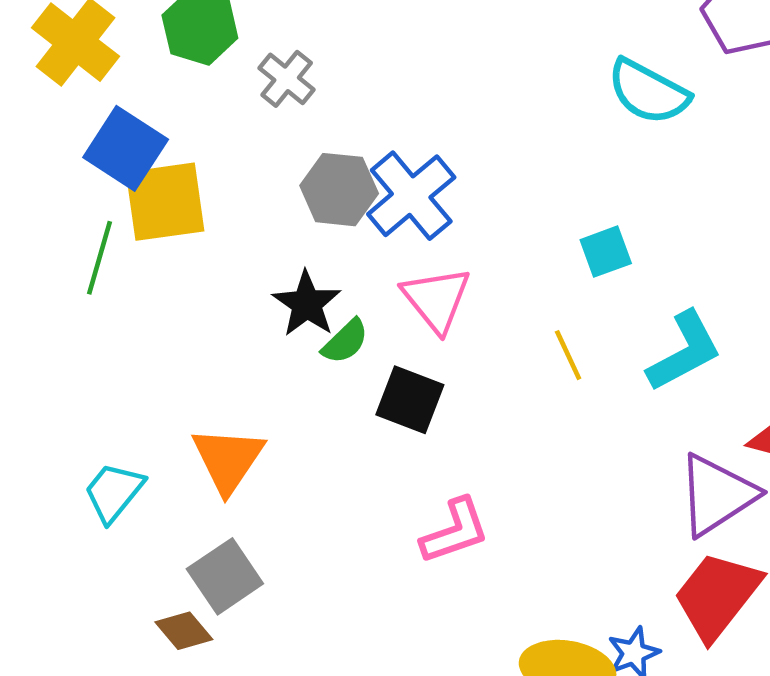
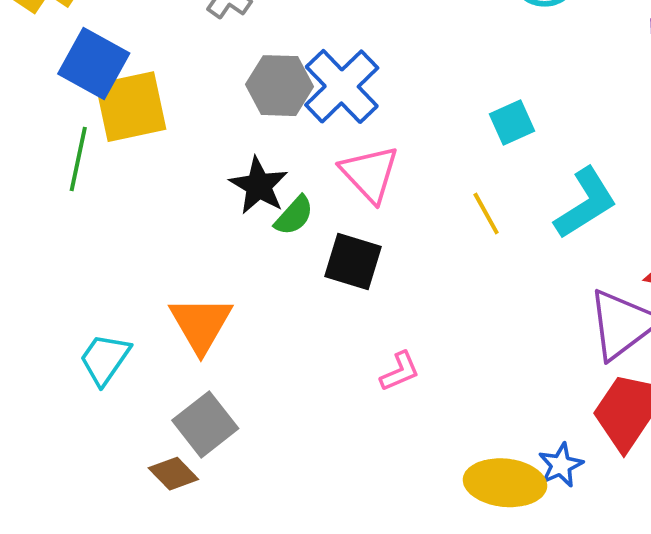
pink L-shape: (455, 531) -> (400, 371), size x0.7

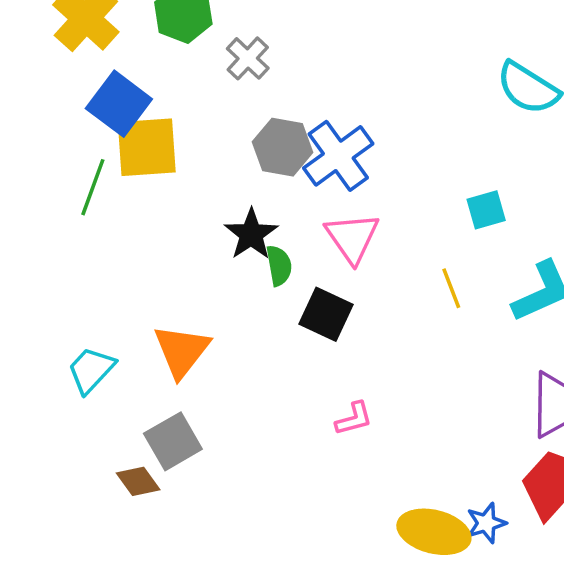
green semicircle: (294, 216) -> (279, 266), turned -60

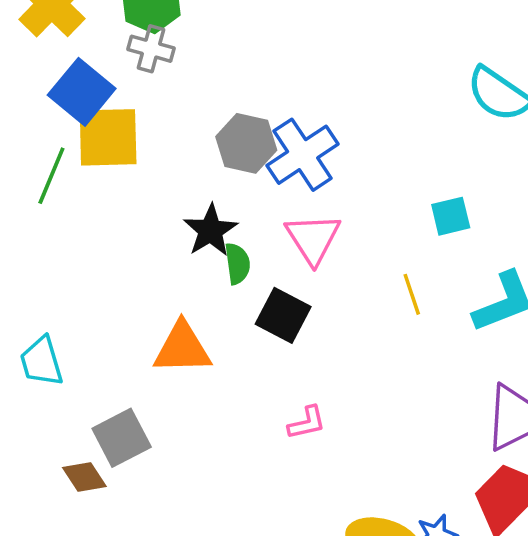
gray cross: (248, 58) -> (151, 49), moved, turned -30
orange triangle: (182, 351) -> (182, 348), moved, turned 48
cyan trapezoid: (91, 370) -> (42, 362), turned -62

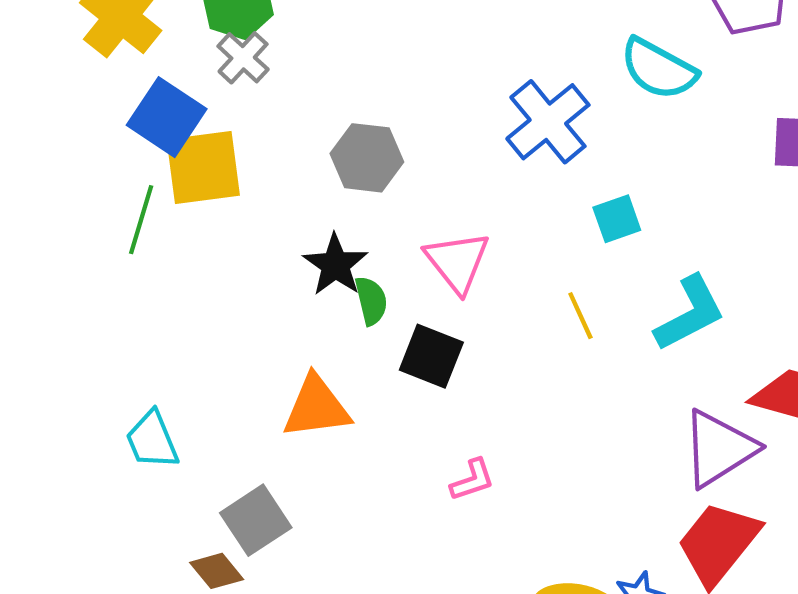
gray cross: (151, 49) -> (243, 58), turned 33
blue cross: (303, 155) -> (548, 122), moved

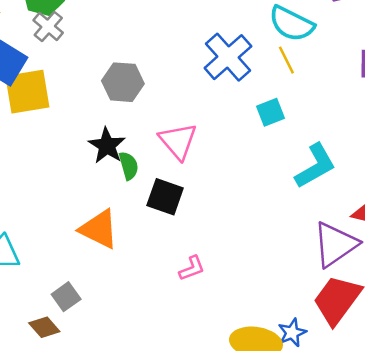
yellow line: (580, 316) -> (286, 60), moved
orange triangle: (316, 407) -> (99, 229), turned 36
gray square: (256, 520) -> (66, 297), size x0.7

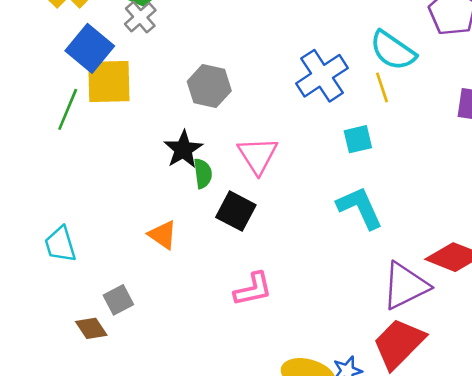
cyan L-shape: (315, 166) -> (360, 208), moved, turned -93
orange triangle: (99, 229) -> (163, 235), size x0.7
pink L-shape: (192, 268) -> (253, 289), size x1.4

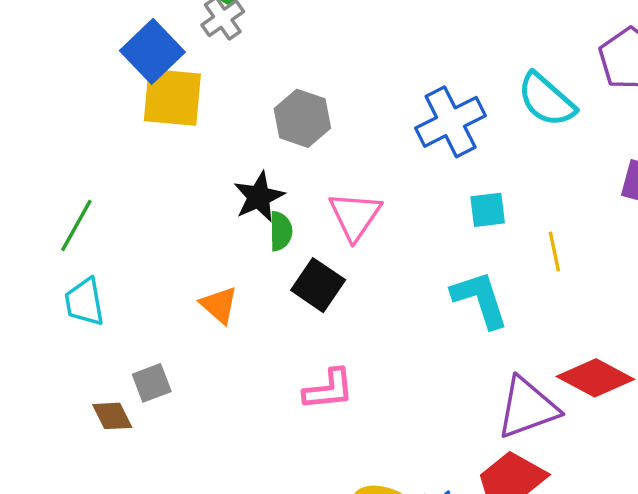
yellow line: (382, 87) -> (554, 252), moved
green line: (68, 109) -> (76, 225), moved

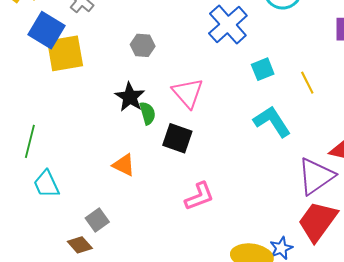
gray hexagon: (302, 118) -> (143, 45), size x0.7

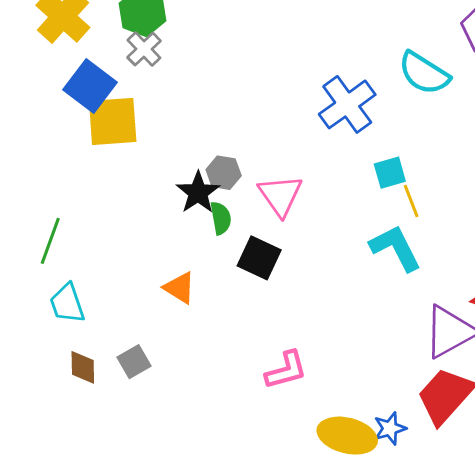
gray hexagon: (143, 45) -> (224, 173), moved
yellow line: (307, 83) -> (411, 201), moved
pink L-shape: (199, 196) -> (286, 370), moved
brown diamond: (80, 245) -> (83, 367), moved, turned 35

